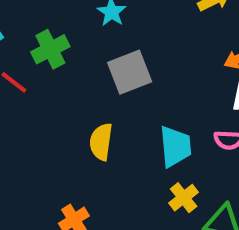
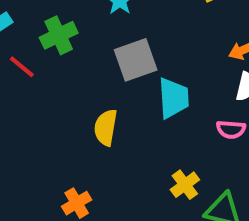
cyan trapezoid: (175, 146) -> (173, 98), moved

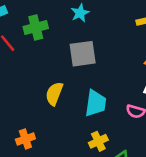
cyan trapezoid: (173, 98) -> (96, 103), moved

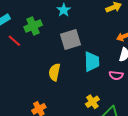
cyan trapezoid: (96, 103) -> (92, 62), moved

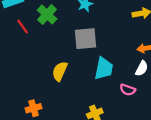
green cross: (33, 26) -> (47, 15), turned -36

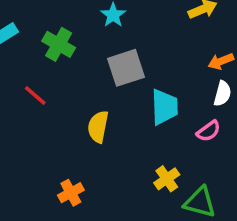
red line: (23, 27) -> (35, 96), moved
pink semicircle: (128, 90) -> (208, 131), turned -42

